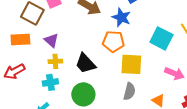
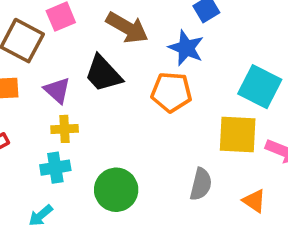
black trapezoid: (85, 63) -> (103, 74), moved
yellow square: (131, 64) -> (238, 134), moved

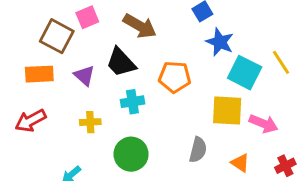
blue star: (186, 48) -> (220, 42), moved
yellow cross: (65, 129) -> (90, 122), moved
cyan cross: (55, 168) -> (132, 102), moved

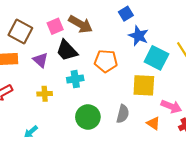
pink square: (87, 17) -> (55, 26), moved
pink arrow: (264, 124) -> (171, 106), moved
green circle: (131, 154) -> (88, 117), moved

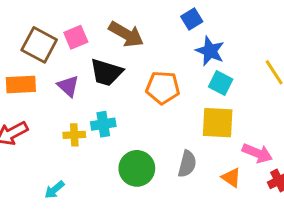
pink square: (55, 26) -> (76, 37), moved
black trapezoid: (67, 51) -> (106, 72), turned -30
cyan square: (156, 58) -> (221, 83), moved, size x0.7
cyan cross: (75, 79) -> (103, 124), moved

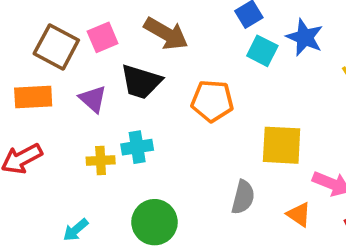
blue star: (210, 51) -> (305, 37), moved
cyan square: (221, 83) -> (262, 51), moved
green circle: (137, 168) -> (154, 222), moved

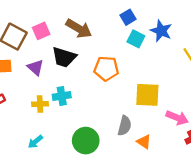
orange triangle: (299, 214) -> (144, 142), moved
green circle: (154, 222) -> (86, 141), moved
cyan arrow: (76, 230) -> (35, 142), moved

